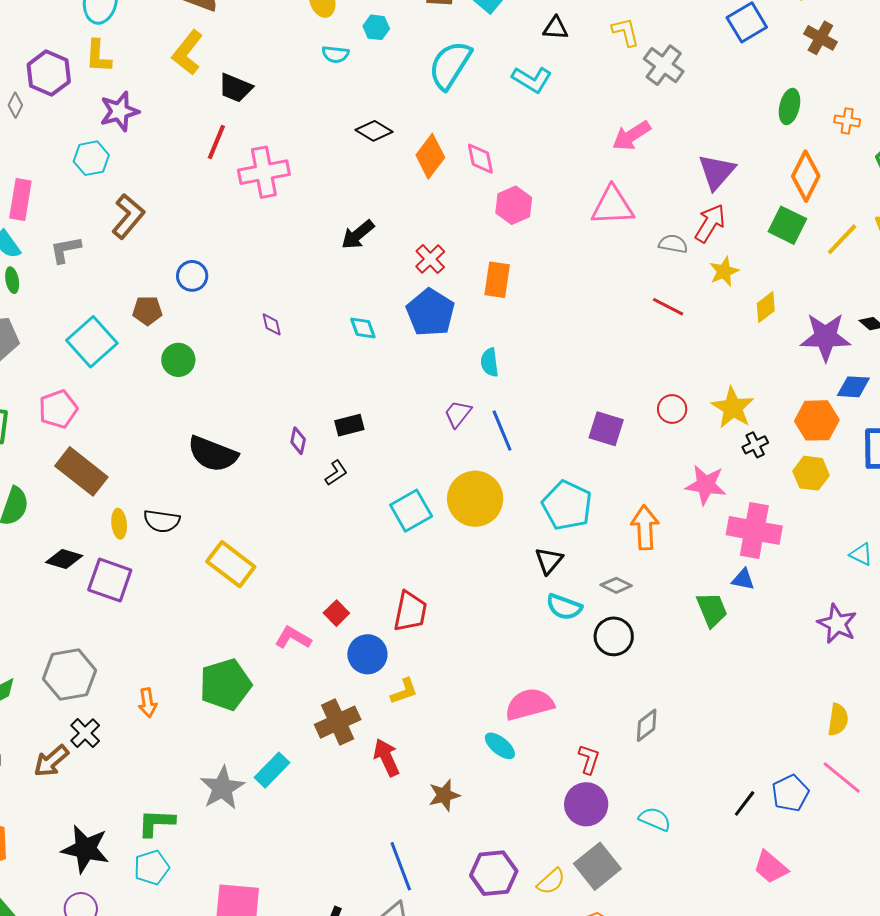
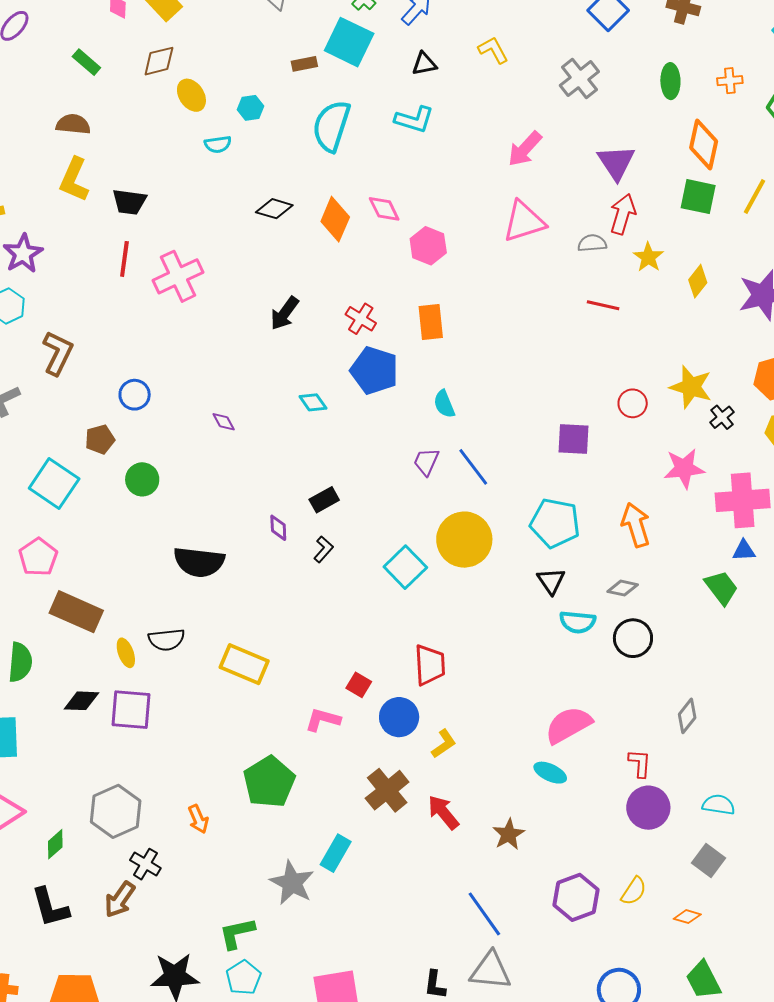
gray cross: (664, 65) -> (579, 78), moved, turned 30
gray square: (597, 866) -> (708, 860), moved, size x0.7

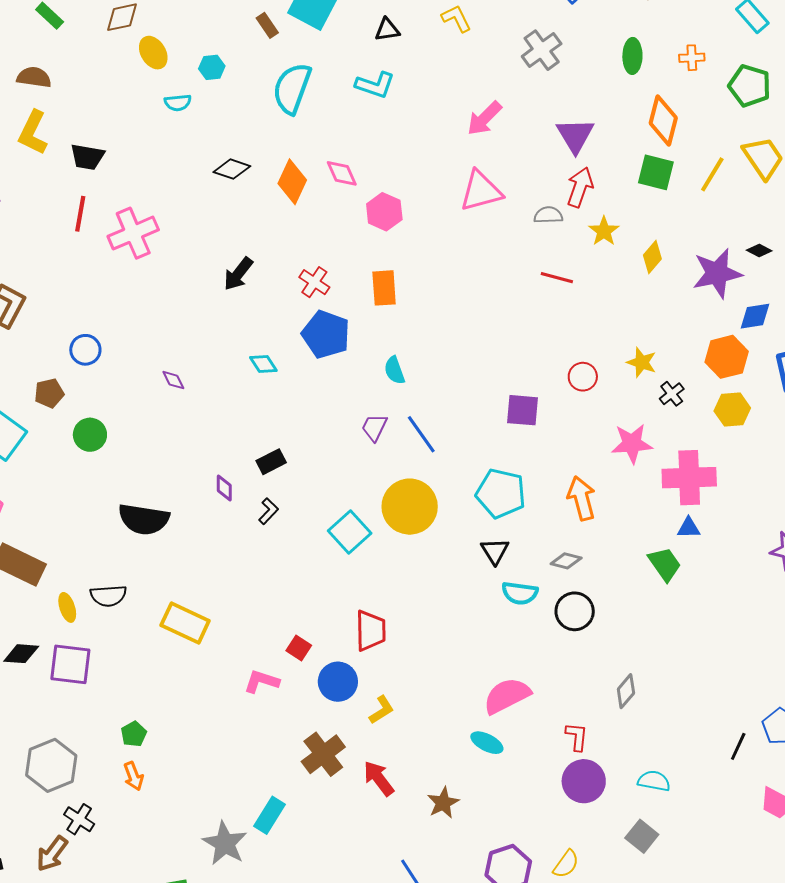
brown rectangle: (304, 64) -> (267, 25), turned 65
yellow star: (691, 387) -> (642, 362), size x0.7
green pentagon: (269, 782) -> (134, 734), moved, size x0.5

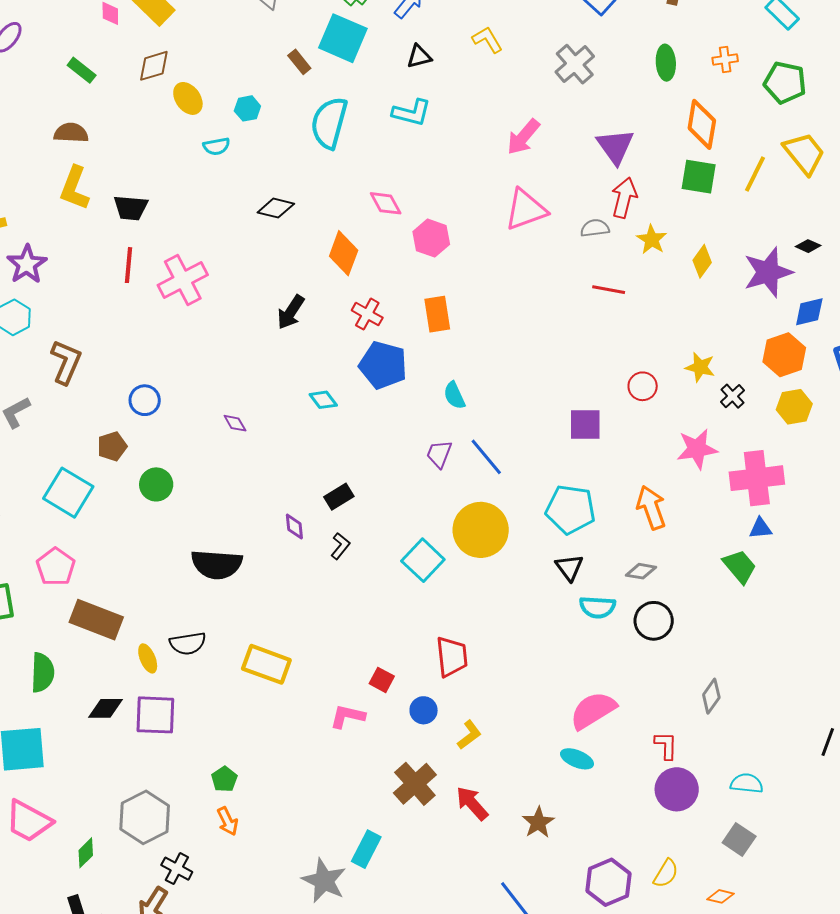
orange diamond: (292, 182) -> (344, 253), moved
blue circle: (338, 682) -> (424, 710), size x0.7

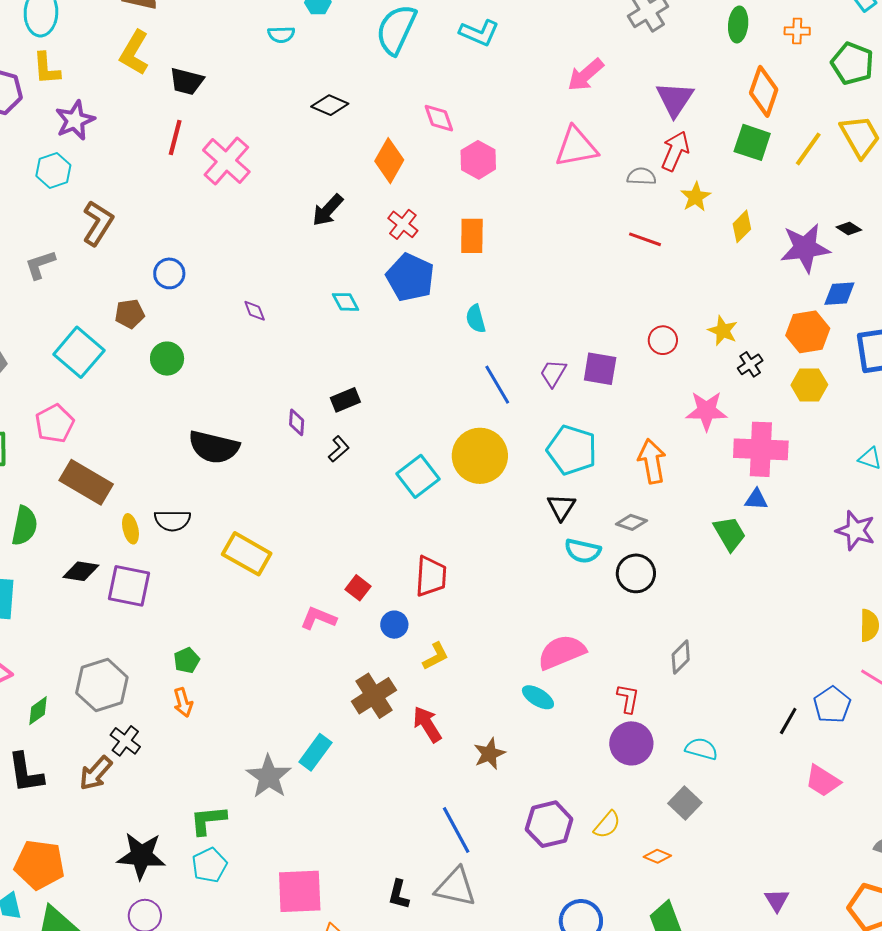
pink cross: (183, 280) -> (226, 161), turned -30
purple trapezoid: (439, 454) -> (553, 373), moved

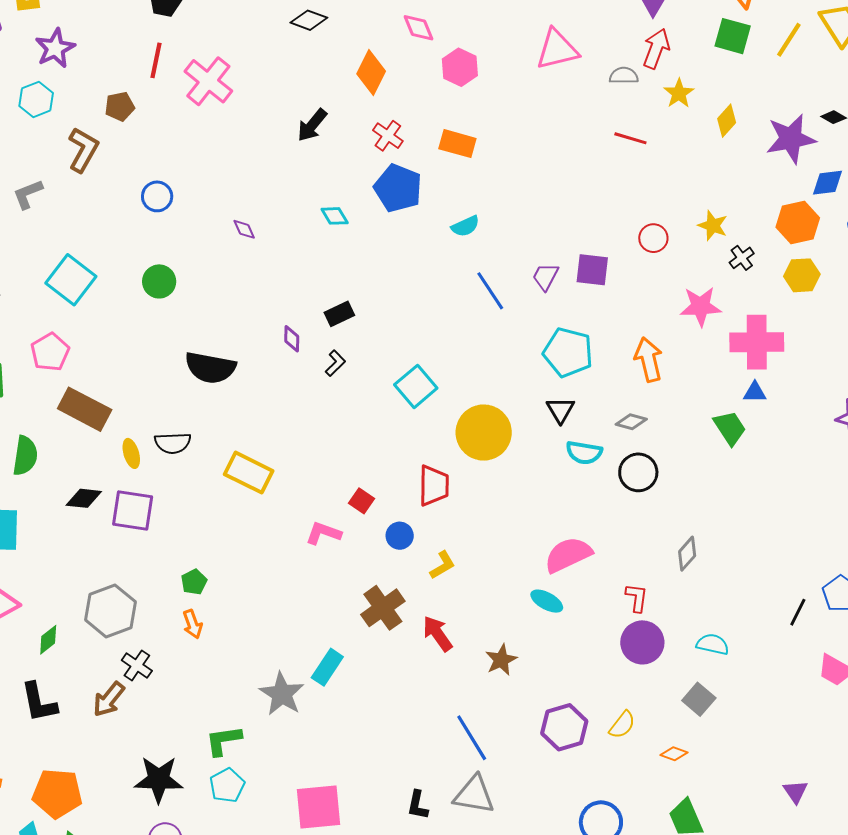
orange rectangle: (472, 236) -> (457, 144), turned -72
brown pentagon: (130, 314) -> (120, 107), moved
cyan semicircle: (476, 319) -> (465, 226), turned -96
yellow circle: (480, 456) -> (484, 433), moved

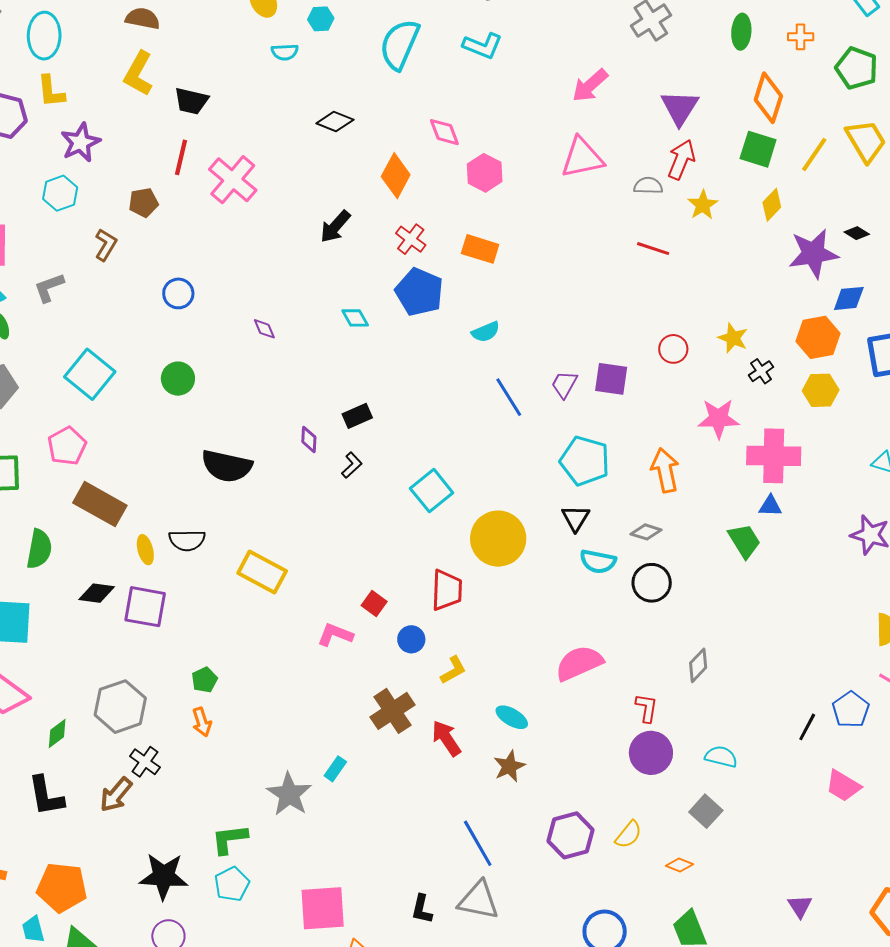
yellow diamond: (727, 121) -> (772, 205), moved
brown L-shape: (83, 150) -> (106, 245), size x0.7
cyan ellipse: (547, 601) -> (512, 717), moved
cyan rectangle: (327, 667) -> (335, 769), size x0.7

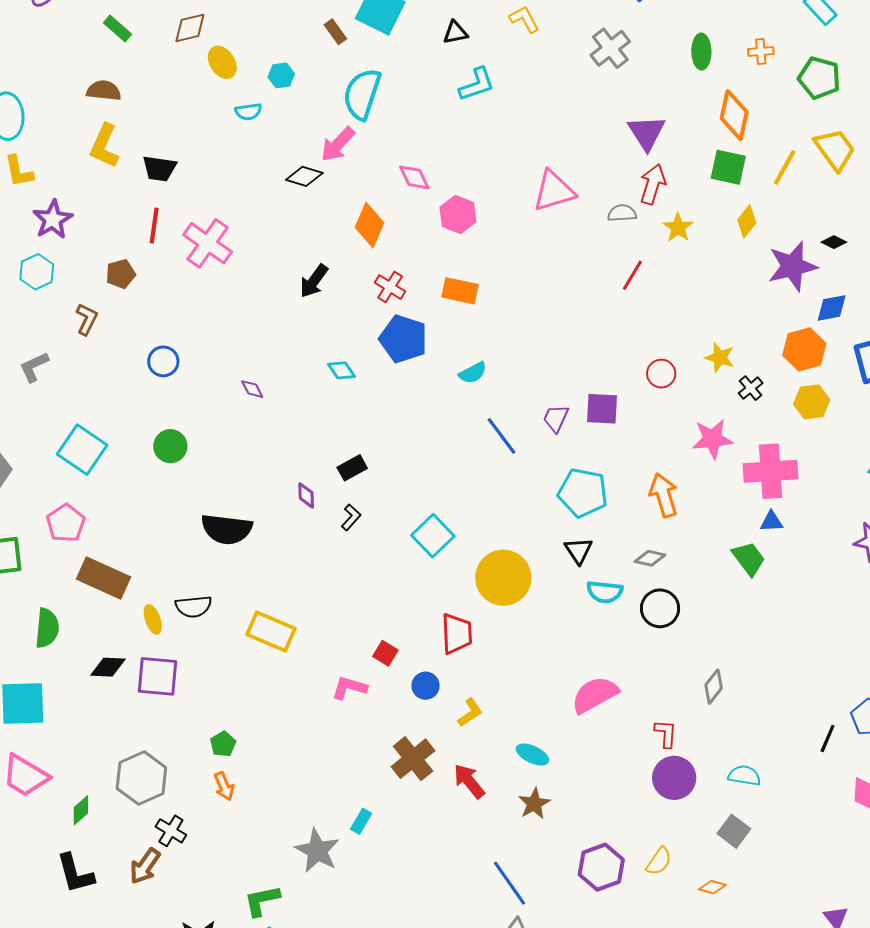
cyan L-shape: (483, 46) -> (477, 84), moved, turned -36
pink arrow: (590, 85) -> (338, 144), moved
red line: (653, 249) -> (632, 275), turned -72

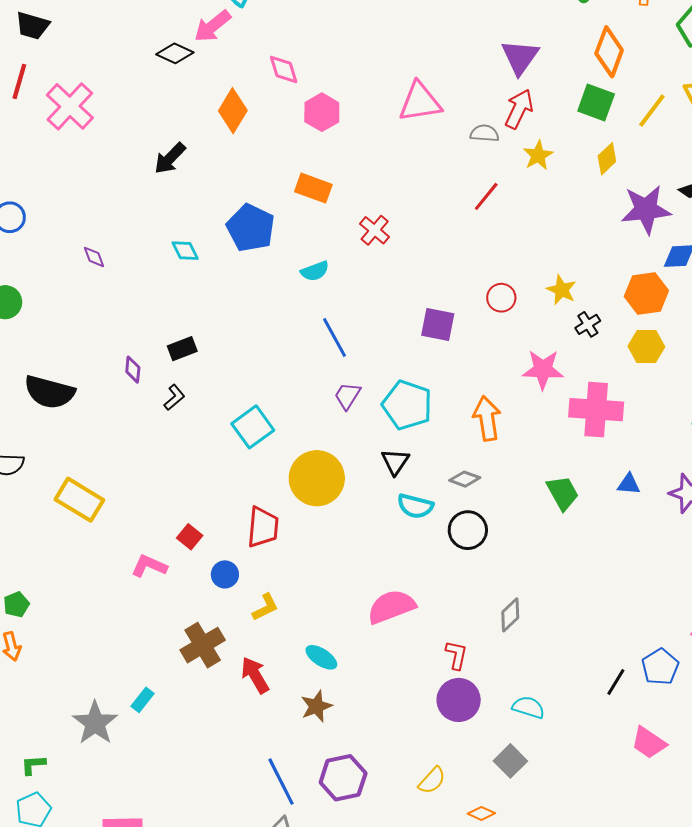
red cross: (390, 287) -> (375, 230), moved
purple trapezoid: (556, 418) -> (347, 396), moved
blue triangle: (772, 522) -> (629, 484), moved
purple hexagon: (601, 867) -> (343, 778), moved
green L-shape: (262, 901) -> (33, 765), size x0.7

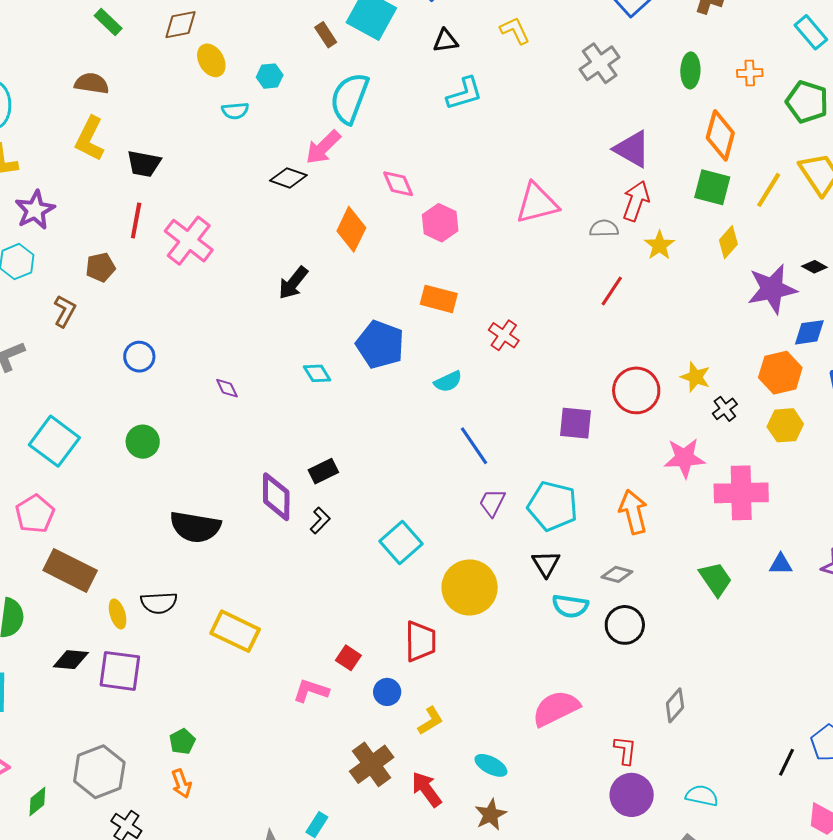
purple triangle: (520, 57) -> (632, 149), turned -30
red circle: (501, 298) -> (636, 390), size x1.6
purple diamond: (133, 370) -> (276, 497), size x1.8

